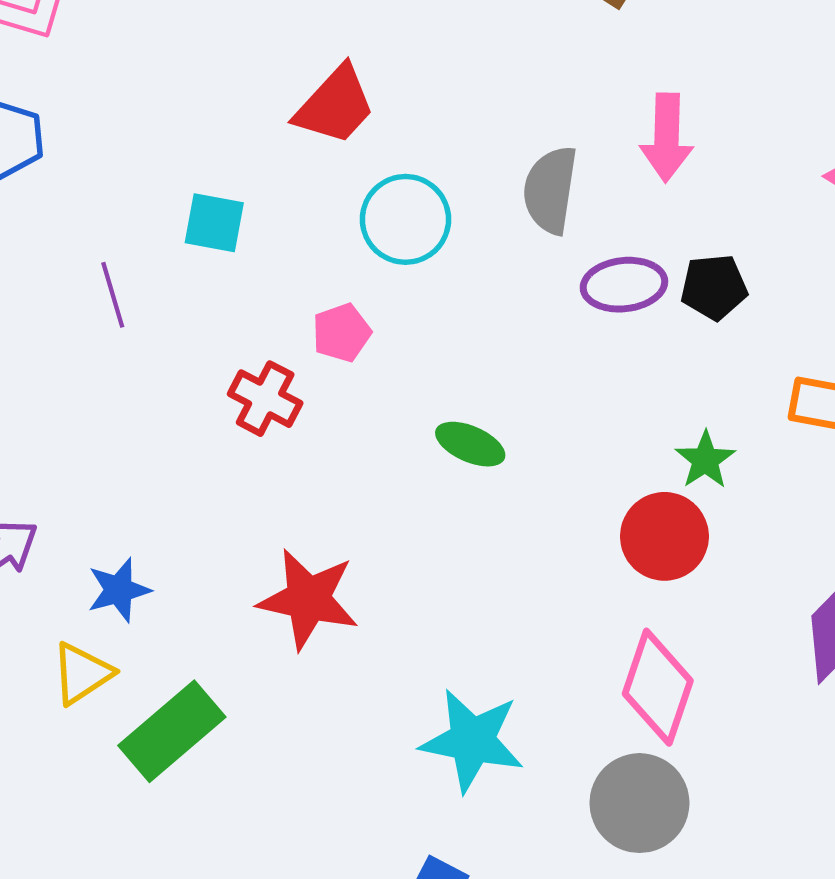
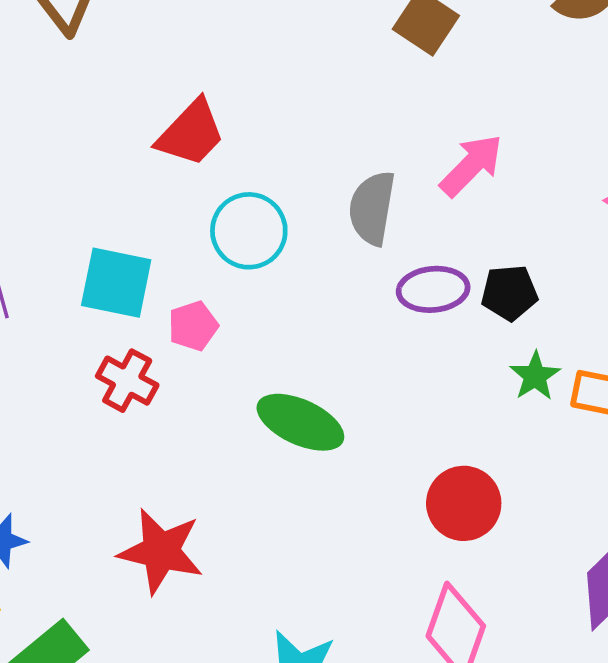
pink arrow: (667, 138) -> (471, 165), turned -138
cyan square: (214, 223) -> (116, 283), moved, size x1.4
green ellipse: (470, 444) -> (300, 422), size x1.5
green star: (705, 460) -> (535, 376), moved

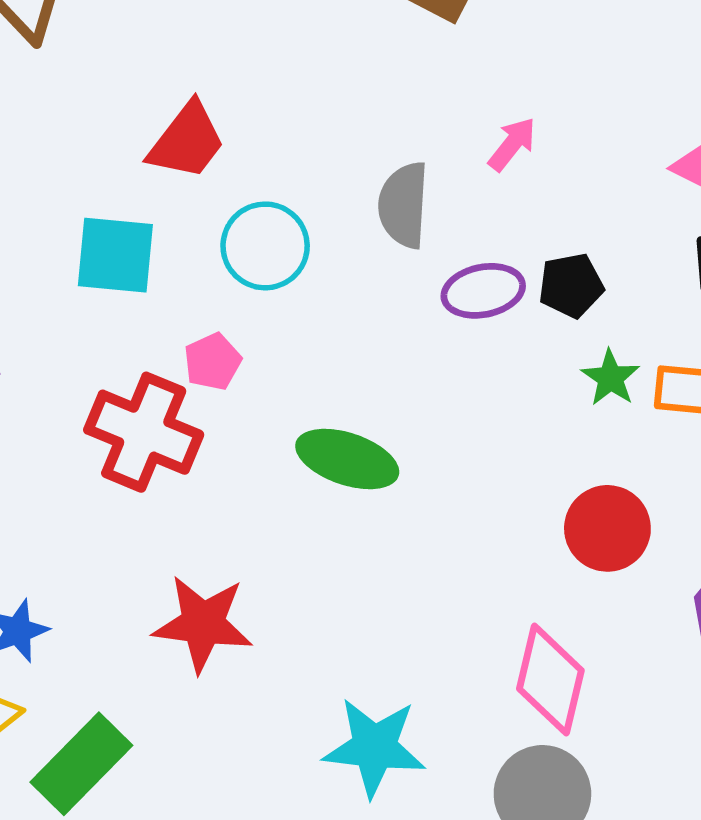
pink arrow: (471, 165) -> (512, 144), size x0.7
cyan square: (116, 283) -> (115, 255), moved
red cross: (127, 381) -> (144, 432), size x1.6
red circle: (464, 503) -> (607, 528), moved

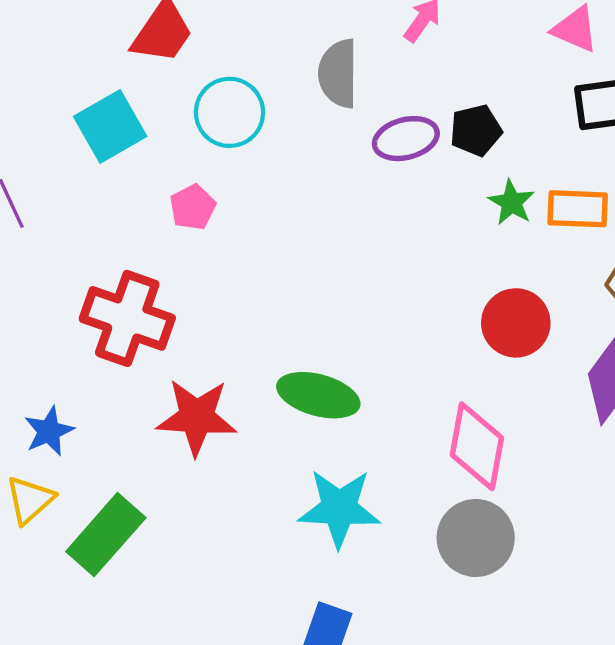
cyan square: (115, 255) -> (110, 126), turned -32
red cross: (144, 432) -> (127, 318), moved
green ellipse: (347, 459) -> (318, 395), moved

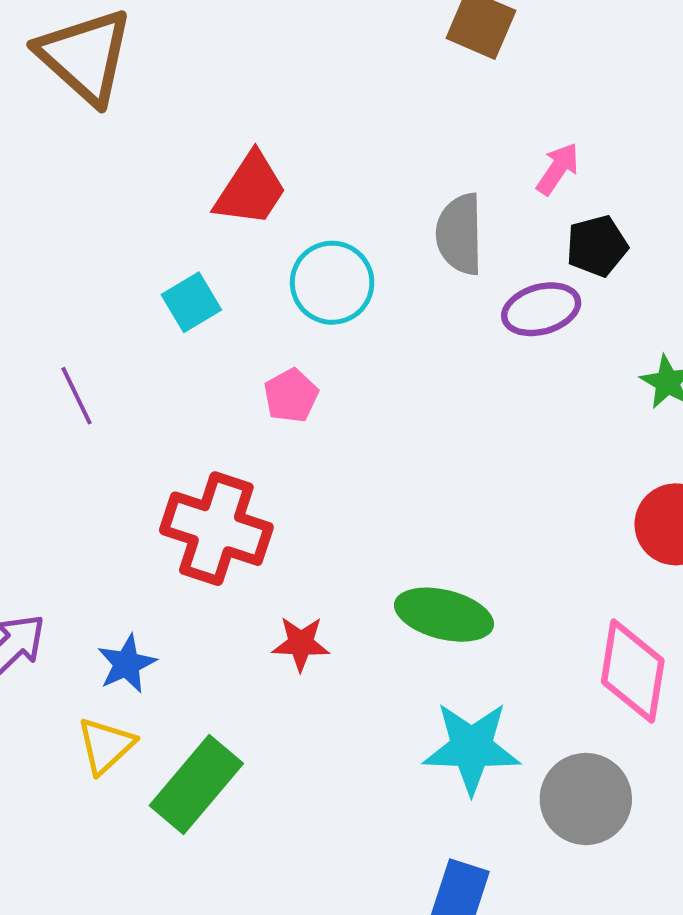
cyan square: (110, 126) -> (191, 302), size x0.7
black pentagon: (476, 130) -> (597, 246), moved
red star: (197, 417) -> (301, 644), size x0.6
gray circle: (476, 538) -> (586, 799), moved

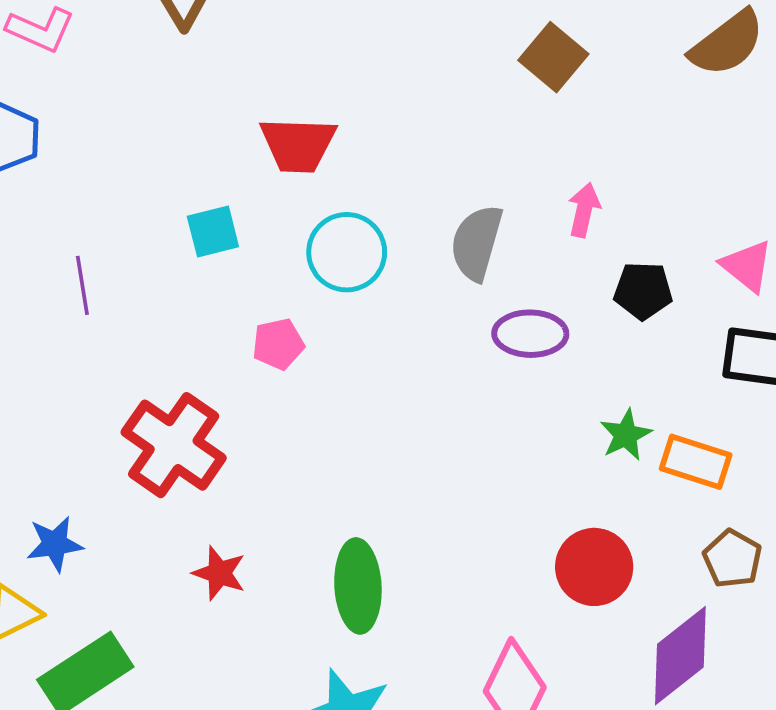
pink arrow: (558, 169) -> (584, 210), turned -38
red trapezoid: (251, 189) -> (298, 145), turned 42
black pentagon: (597, 246) -> (643, 291), moved
green ellipse: (444, 615) -> (358, 586), turned 56

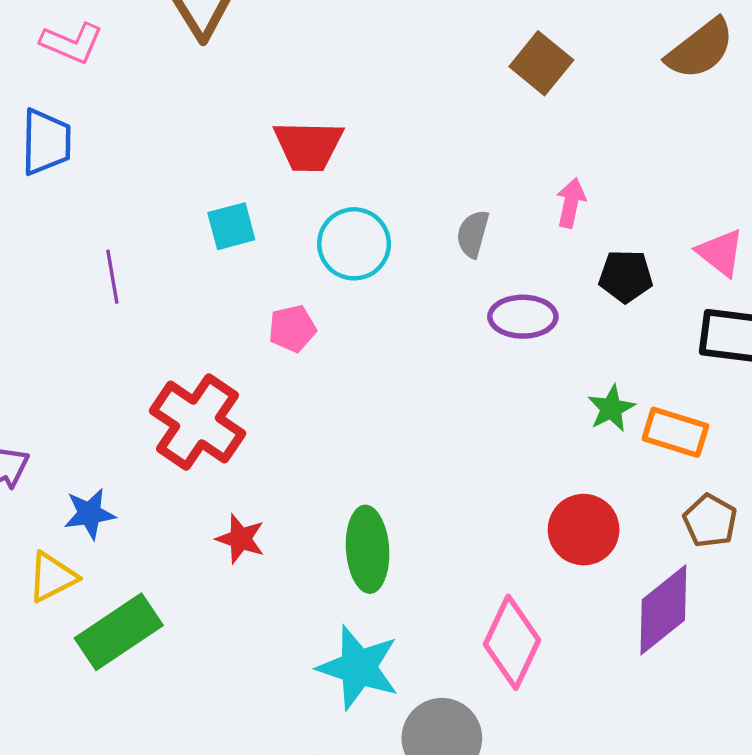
gray semicircle: (477, 243) -> (473, 234), size x0.7

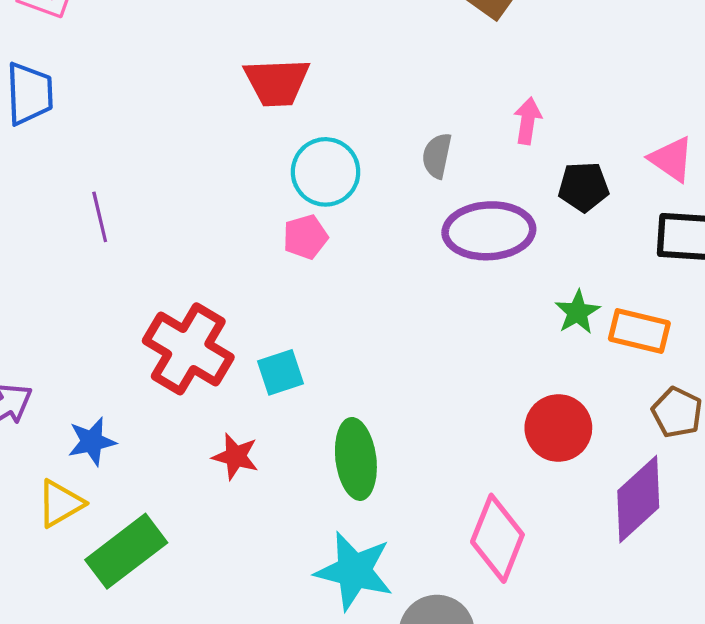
cyan square: (231, 226) -> (281, 372), moved
purple ellipse: (523, 317) -> (489, 231), size x1.4
pink pentagon: (292, 329) -> (305, 237), moved

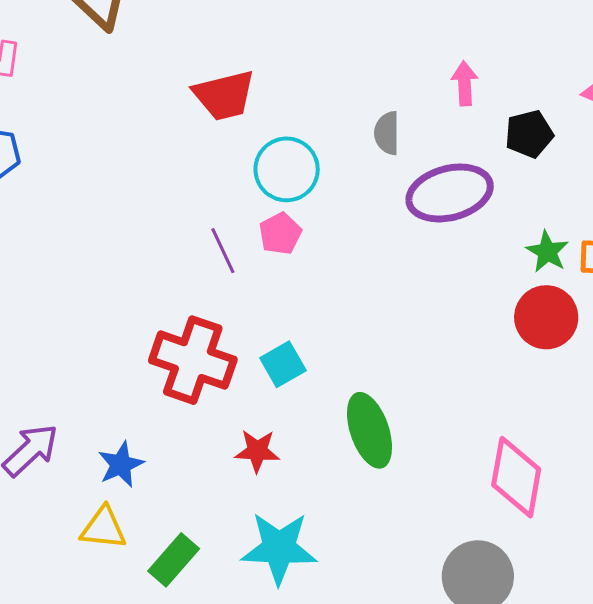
purple line: (100, 217) -> (223, 251), moved
red circle: (558, 428) -> (546, 317), moved
yellow triangle: (60, 503) -> (103, 528), turned 48
green rectangle: (126, 551) -> (174, 560), size x0.7
cyan star: (354, 571) -> (279, 548), moved

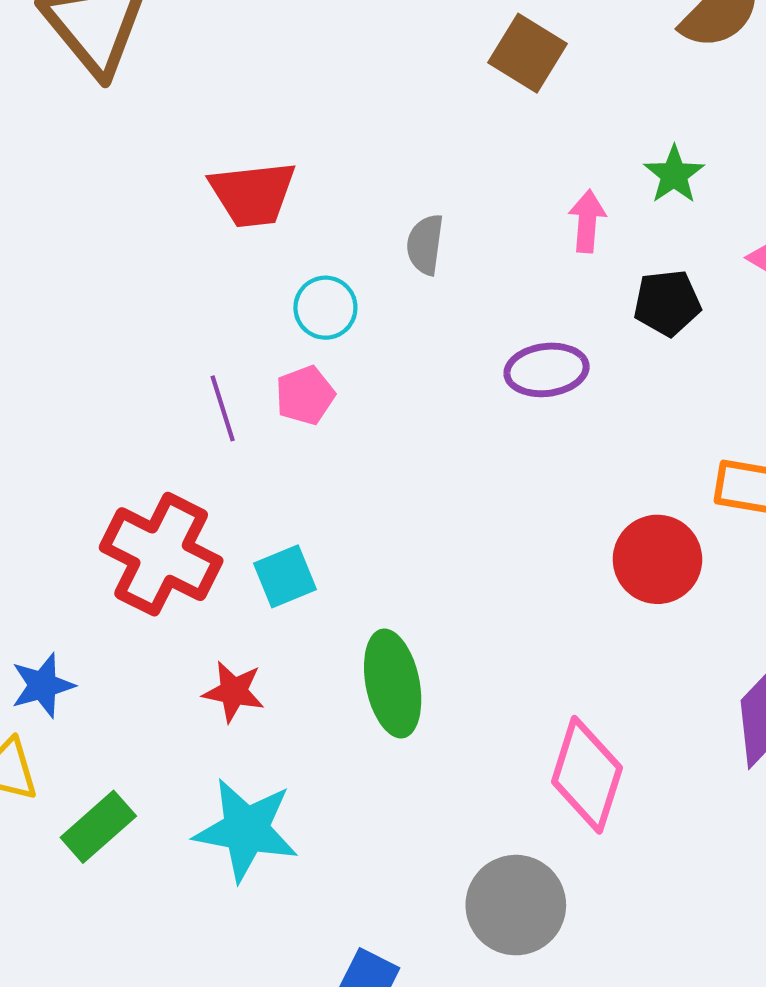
gray semicircle: (387, 133) -> (425, 245), moved
cyan circle: (287, 169) -> (325, 308), size x0.7
purple ellipse: (450, 193) -> (547, 370), size x0.7
green star: (547, 252) -> (674, 175), moved

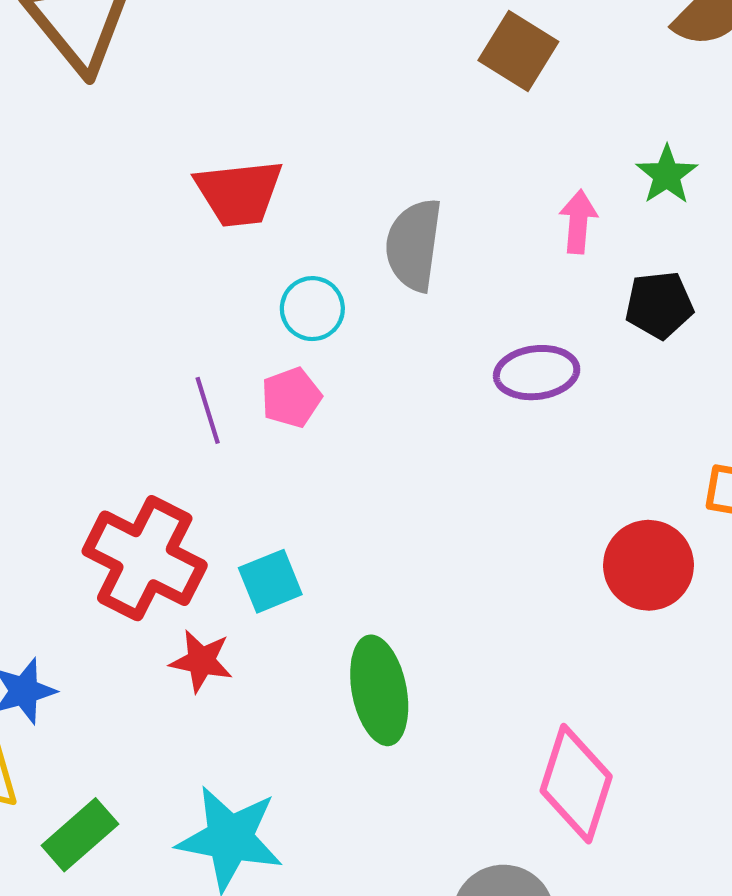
gray semicircle: (425, 245) -> (414, 245), size x1.5
red star: (234, 692) -> (201, 661), moved

